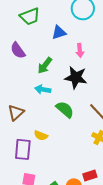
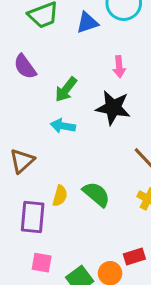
blue triangle: (59, 32) -> (87, 23), moved
green semicircle: (65, 109) -> (96, 194), moved
yellow semicircle: (41, 135) -> (60, 196), turned -96

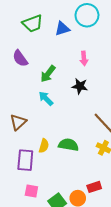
black star: (113, 108) -> (80, 86), size x0.7
cyan arrow: (63, 126) -> (46, 98), turned 35
green semicircle: (96, 194) -> (68, 145), turned -30

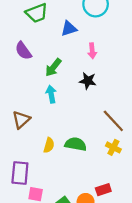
blue triangle: (62, 29) -> (69, 29), moved
cyan arrow: (46, 98) -> (51, 94), turned 35
purple rectangle: (25, 160) -> (20, 173), moved

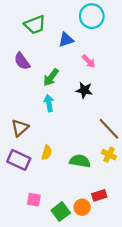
pink arrow: (92, 51) -> (89, 61), turned -40
green semicircle: (76, 144) -> (80, 161), moved
purple rectangle: (20, 173) -> (19, 160), moved, turned -70

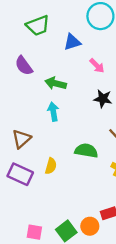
green arrow: (51, 77) -> (56, 83), turned 66
black star: (84, 90) -> (103, 99), moved
green semicircle: (80, 161) -> (86, 151), moved
pink square: (34, 200) -> (34, 232), moved

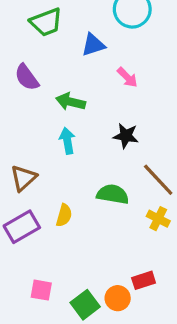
black star: (103, 99) -> (126, 136), moved
purple rectangle: (20, 174) -> (22, 227), turned -55
pink square: (34, 232) -> (41, 290), moved

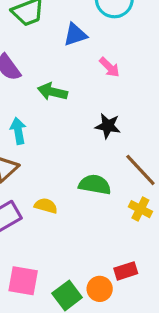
cyan arrow: (67, 141) -> (18, 131), moved
yellow semicircle: (64, 215) -> (46, 206), turned -90
pink square: (41, 290) -> (23, 281), size x1.4

